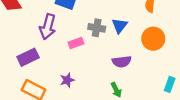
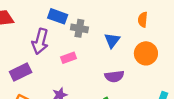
gray cross: (97, 28) -> (79, 28), moved

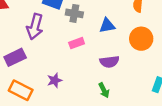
blue triangle: (112, 40) -> (107, 26), turned 42
pink rectangle: (69, 58) -> (77, 43), moved

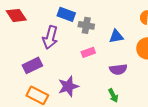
purple star: (55, 80) -> (68, 86), size x1.5

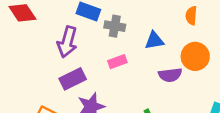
purple rectangle: (32, 65) -> (73, 79), moved
purple semicircle: (118, 69) -> (170, 75), moved

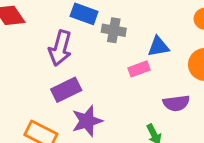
pink rectangle: (117, 62) -> (139, 69), moved
purple semicircle: (170, 75) -> (176, 103), moved

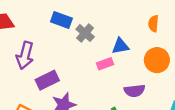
gray cross: (114, 30) -> (85, 33), turned 30
purple arrow: (60, 48) -> (25, 55), moved

